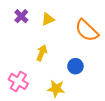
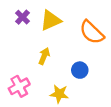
yellow triangle: (48, 19) -> (51, 20), size x1.5
pink cross: (18, 81) -> (19, 86), turned 30

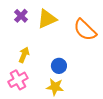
yellow arrow: (44, 56) -> (24, 55), moved
blue circle: (80, 70) -> (59, 66), moved

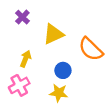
yellow triangle: (47, 19) -> (53, 34), moved
orange semicircle: (85, 30) -> (91, 49), moved

